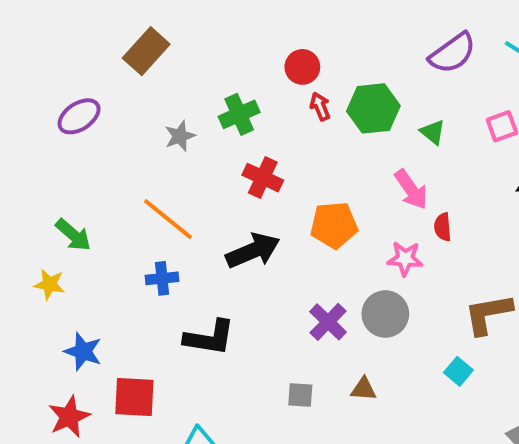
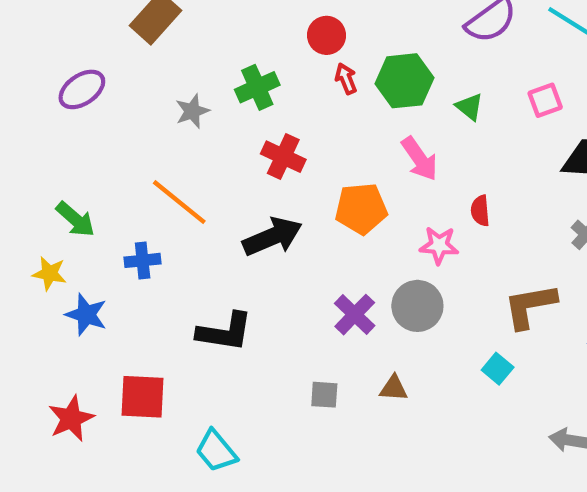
pink arrow: (411, 189) -> (420, 159), moved
blue cross: (162, 278) -> (143, 260), moved
blue star: (83, 351) -> (86, 315), moved

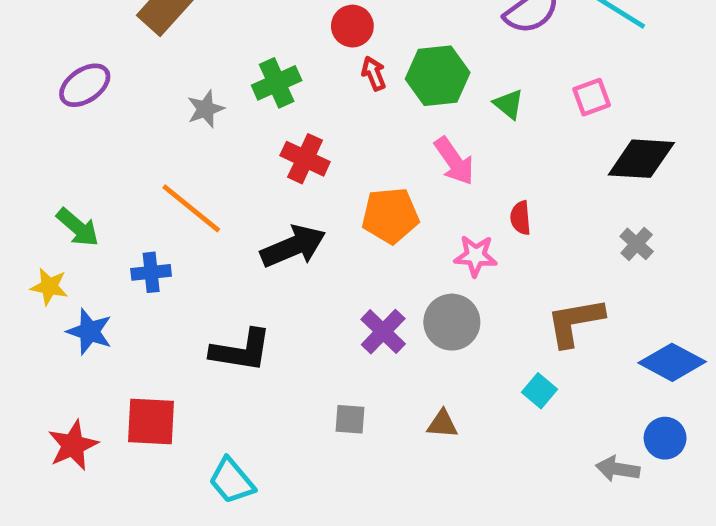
brown triangle: (394, 388) -> (442, 424), moved

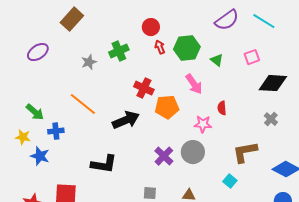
red cross: (305, 159) -> (144, 88), moved
blue cross: (151, 272) -> (56, 131), moved

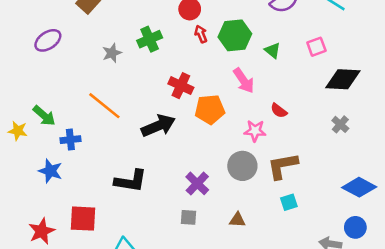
red semicircle: (222, 108) -> (279, 111), turned -48
yellow star: (23, 137) -> (18, 131), moved
brown L-shape: (245, 152) -> (283, 166), moved
purple cross: (164, 156) -> (197, 183), moved
cyan square: (230, 181) -> (289, 202), turned 32

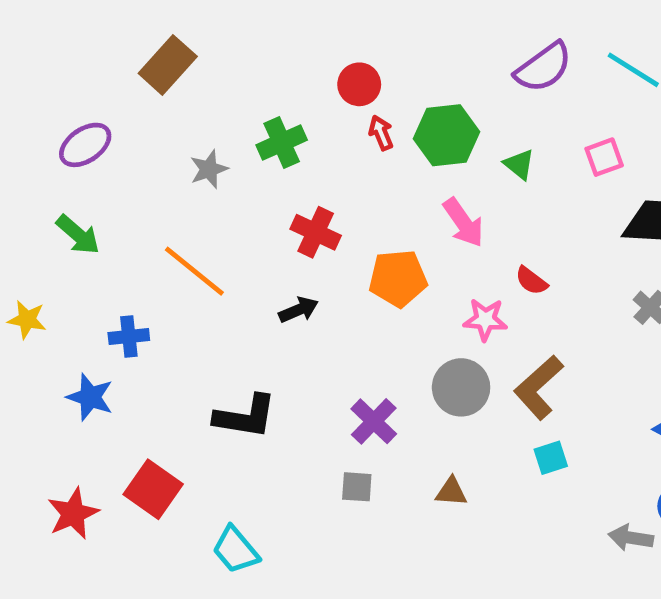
red cross: (181, 86) -> (316, 232), moved
green arrow: (44, 116) -> (78, 235), moved
black arrow: (158, 126) -> (299, 310), size x0.6
brown L-shape: (283, 166) -> (539, 387), turned -32
red square: (83, 219) -> (153, 489), turned 32

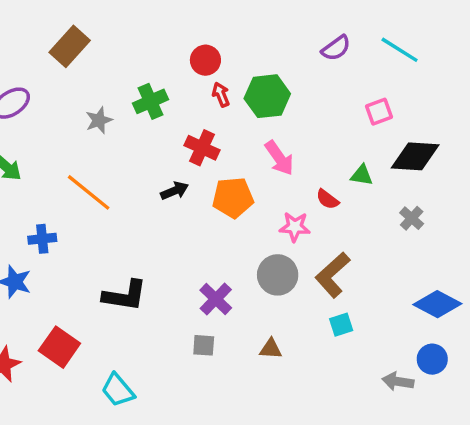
purple semicircle: (543, 67) -> (336, 48), size x0.7
green triangle: (519, 164) -> (362, 175), moved, turned -30
red cross: (316, 232) -> (202, 148), moved
black arrow: (299, 310) -> (175, 191), moved

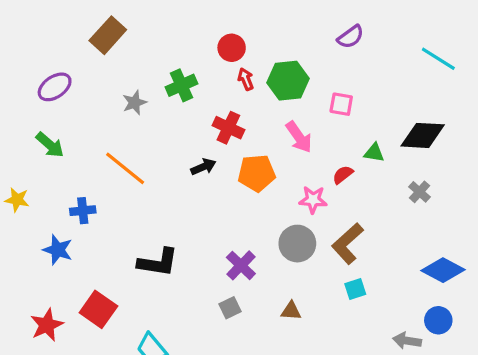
cyan line: (400, 50) -> (438, 59), moved
pink square: (379, 112) -> (341, 104), moved, turned 30
red semicircle: (327, 199) -> (343, 175), turned 105
gray square: (204, 345) -> (230, 308), turned -30

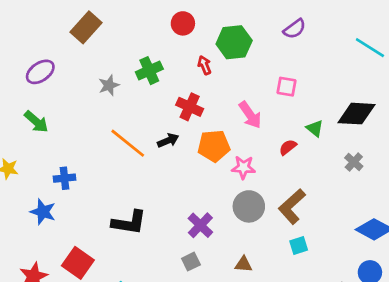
red circle: (232, 48) -> (183, 23), moved
green hexagon: (288, 81) -> (234, 42), moved
green triangle: (374, 153) -> (315, 128), turned 30
orange line: (125, 168) -> (128, 143), moved
pink star: (313, 200) -> (243, 167), moved

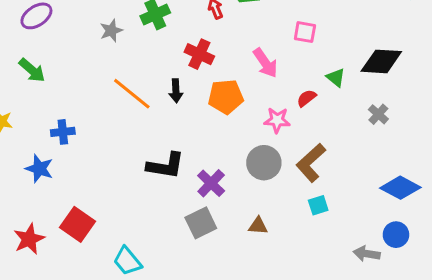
black arrow: (168, 140) -> (176, 91), turned 110
pink star: (243, 167) -> (277, 120), moved
black L-shape: (129, 223) -> (166, 166), moved
gray square: (191, 262) -> (201, 223), size x1.5

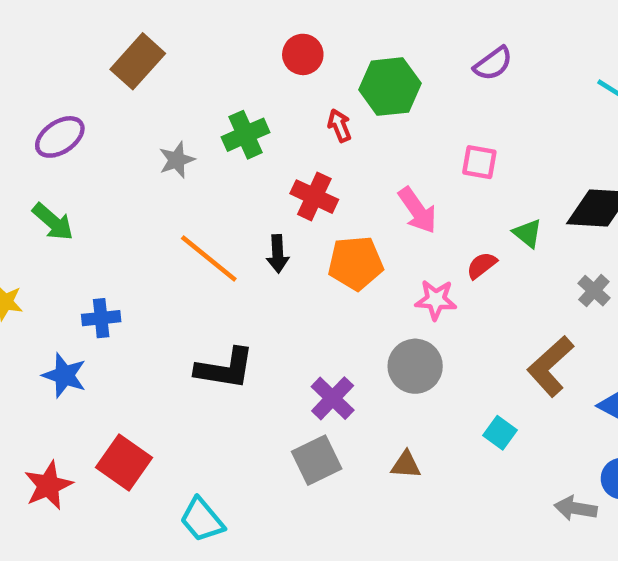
brown L-shape: (311, 163) -> (550, 366), moved
black L-shape: (166, 166) -> (225, 369), moved
cyan square: (318, 205) -> (500, 433), turned -36

